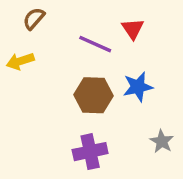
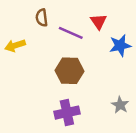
brown semicircle: (34, 19) -> (42, 18), moved, turned -48
blue star: (138, 87) -> (120, 45), moved

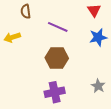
brown semicircle: (42, 18) -> (26, 11), moved
red triangle: (99, 21) -> (94, 10), moved

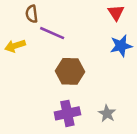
purple line: (58, 27) -> (52, 33), moved
gray star: (98, 86) -> (107, 113), moved

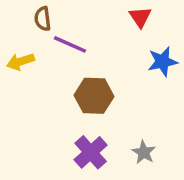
red triangle: (116, 13) -> (140, 17), moved
purple cross: (67, 113) -> (91, 152), turned -30

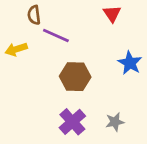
blue star: (163, 62) -> (130, 63), moved, turned -30
gray star: (144, 152) -> (115, 122), turned 30

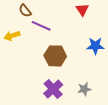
brown semicircle: (34, 15) -> (25, 11), turned -32
blue star: (130, 63) -> (95, 46), turned -30

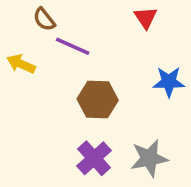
yellow arrow: (12, 36) -> (21, 64), turned 42
gray star: (84, 89) -> (149, 158), size x1.5

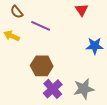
brown semicircle: (44, 19) -> (17, 12), moved
brown hexagon: (98, 100) -> (42, 66), moved

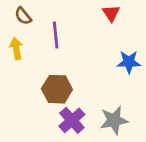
purple line: (41, 26) -> (56, 35), turned 60
yellow arrow: (12, 36) -> (16, 48), turned 56

